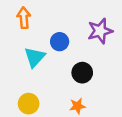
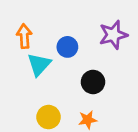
orange arrow: (24, 18) -> (24, 36), moved
yellow circle: (29, 104) -> (49, 117), moved

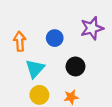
orange arrow: (24, 36) -> (20, 41), moved
cyan triangle: (39, 64) -> (35, 69), moved

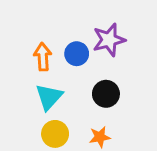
purple star: (92, 28) -> (109, 40), moved
orange arrow: (20, 41) -> (43, 57), moved

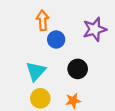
purple star: (109, 40) -> (95, 29), moved
orange arrow: (43, 57) -> (43, 20), moved

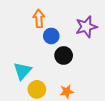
black circle: (78, 69) -> (64, 55), moved
cyan triangle: (36, 71) -> (22, 71), moved

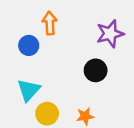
blue circle: (51, 36) -> (29, 45), moved
black circle: (64, 55) -> (96, 70), moved

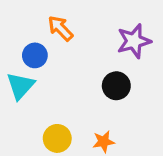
orange arrow: (50, 23) -> (60, 28), turned -40
cyan triangle: (29, 90) -> (21, 86), moved

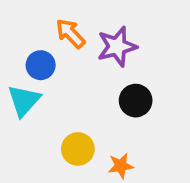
purple star: (134, 41) -> (117, 47), moved
yellow circle: (57, 138) -> (78, 149), moved

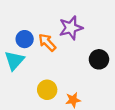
orange arrow: (70, 33) -> (47, 42), moved
black circle: (136, 101) -> (99, 59), moved

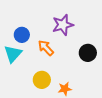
orange arrow: (47, 42) -> (46, 48), moved

